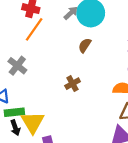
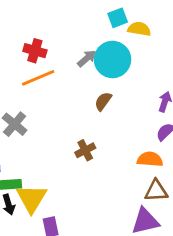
orange line: (34, 29) -> (38, 78), turned 30

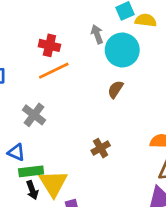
gray arrow: (87, 58) -> (97, 34), moved, turned -66
brown cross: (85, 150) -> (101, 148), moved

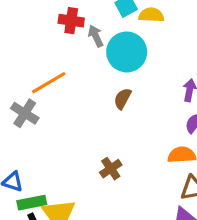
red cross: (49, 45) -> (71, 21), moved
gray cross: (34, 115) -> (25, 113), moved

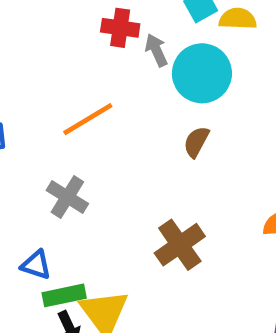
gray cross: (25, 113) -> (67, 197), moved
brown cross: (111, 169) -> (180, 245), size x1.5

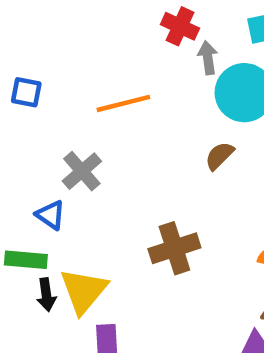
blue triangle: (36, 265) -> (51, 215), moved
green rectangle: (64, 295) -> (26, 260), moved

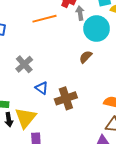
orange line: (123, 103) -> (44, 19), moved
blue triangle: (51, 215) -> (42, 88), moved

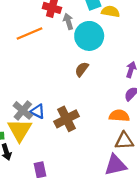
gray cross: (24, 64) -> (23, 110), moved
yellow triangle: (25, 118) -> (20, 130), moved

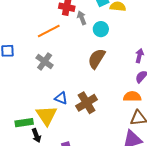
cyan circle: (89, 36) -> (101, 29), size x0.6
brown semicircle: (82, 69) -> (97, 59), size x1.5
gray cross: (23, 110) -> (45, 61), moved

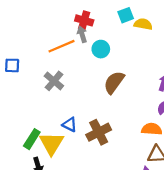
gray arrow: (82, 18) -> (82, 34), moved
cyan circle: (101, 29) -> (101, 49), moved
green rectangle: (24, 123) -> (32, 139), moved, turned -54

